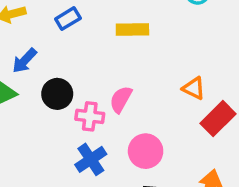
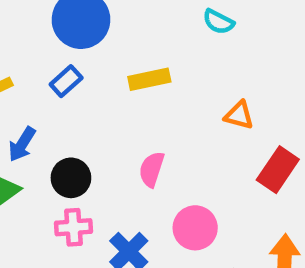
orange triangle: (194, 88) -> (239, 115), moved
pink cross: (90, 116) -> (73, 227), moved

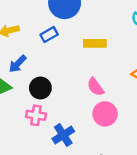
pink semicircle: (152, 169) -> (95, 87), moved, turned -66
pink circle: (195, 228) -> (105, 114), moved

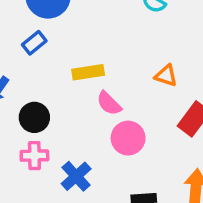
yellow rectangle: (95, 43) -> (88, 72), moved

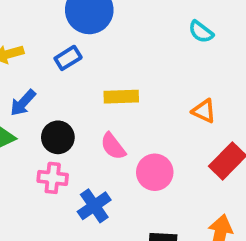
pink semicircle: (109, 103) -> (113, 146), moved

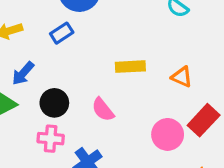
yellow rectangle: (121, 97) -> (130, 67), moved
pink circle: (155, 172) -> (168, 134), moved

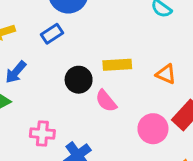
black circle: (54, 103) -> (79, 80), moved
pink semicircle: (103, 110) -> (106, 101), moved

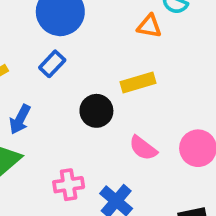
orange triangle: (166, 74) -> (149, 26), moved
pink semicircle: (106, 101) -> (143, 148), moved

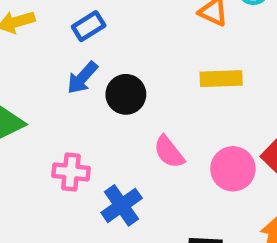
yellow rectangle: (138, 83) -> (221, 79), moved
blue arrow: (20, 119) -> (82, 78), moved

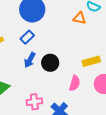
yellow rectangle: (221, 79) -> (91, 61), moved
pink semicircle: (169, 152) -> (75, 83), turned -112

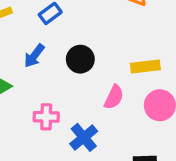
blue arrow: (30, 60) -> (34, 56), moved

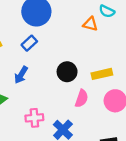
black circle: (80, 59) -> (67, 72), moved

